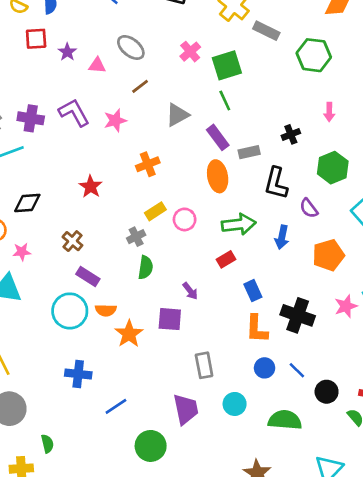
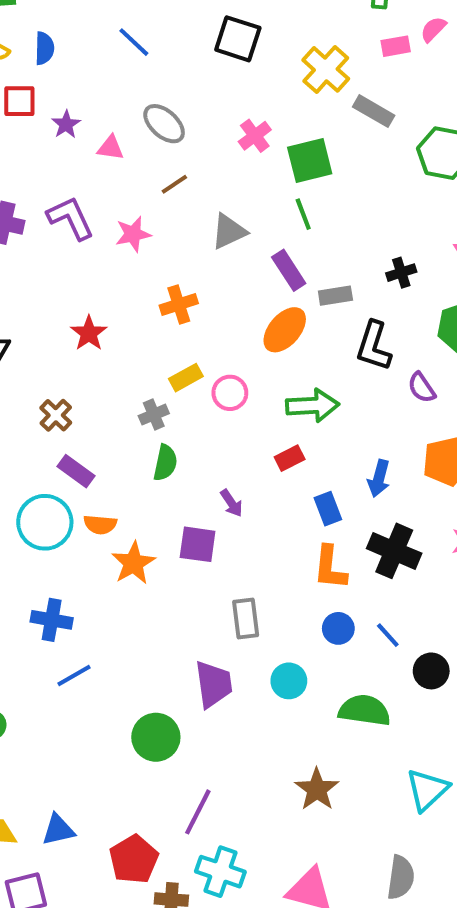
orange ellipse: (218, 176) -> (285, 330), turned 48
blue arrow: (282, 237) -> (379, 478), moved
blue line: (116, 406) -> (74, 676), moved

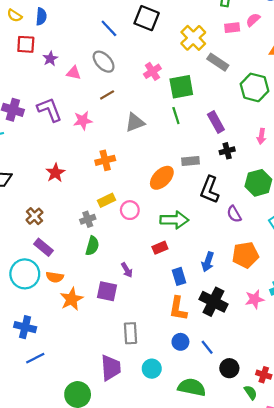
blue line: (134, 42) -> (109, 28), moved
purple rectangle: (289, 270) -> (216, 122), moved

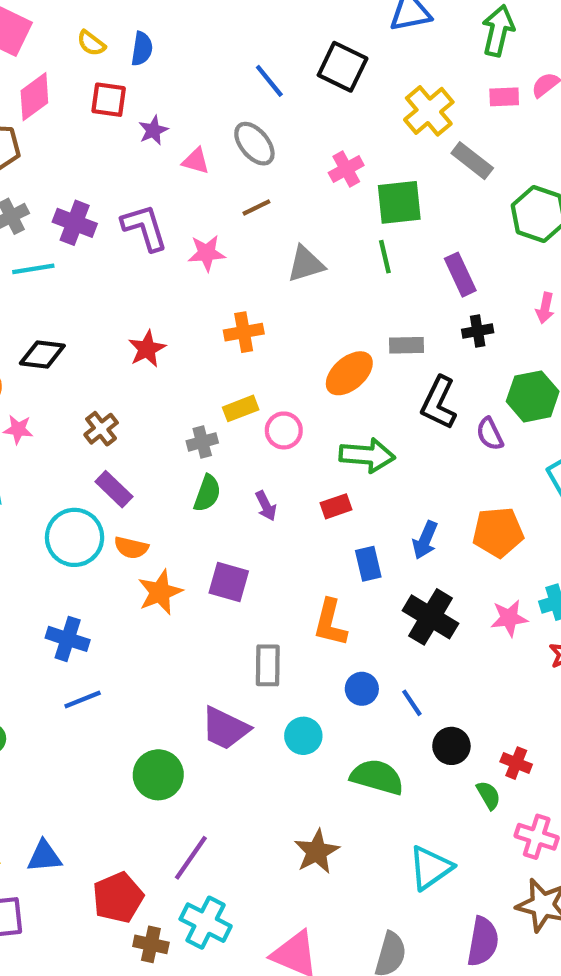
purple semicircle: (234, 214) -> (490, 434), moved
purple arrow: (127, 270) -> (266, 506), moved
orange L-shape: (178, 309) -> (330, 623), moved
purple trapezoid: (111, 368) -> (225, 728), turned 116

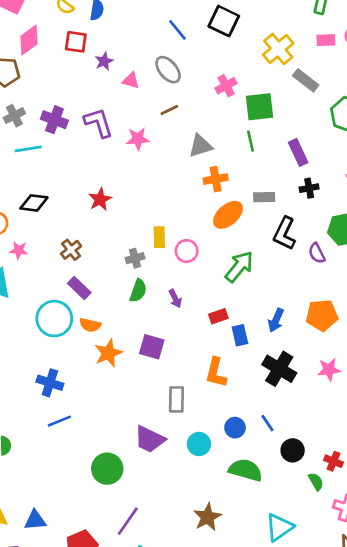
orange cross: (244, 332) -> (216, 179), moved
yellow rectangle: (241, 408) -> (159, 237), turned -70
green arrow: (367, 455) -> (239, 267), turned -56
red rectangle: (336, 506) -> (218, 316), moved
blue circle: (362, 689) -> (235, 428), moved

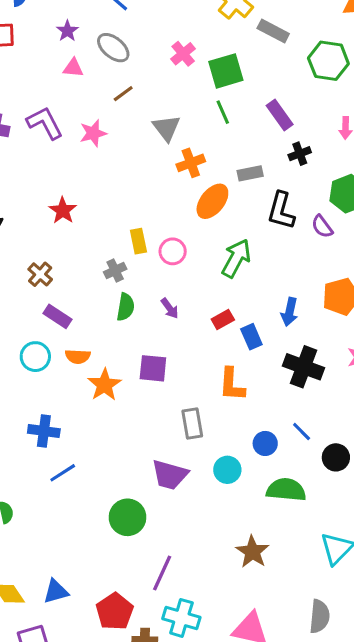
purple star: (104, 61) -> (67, 31), moved
gray triangle: (200, 146) -> (166, 128), turned -40
cyan circle: (54, 319) -> (35, 357), size x0.7

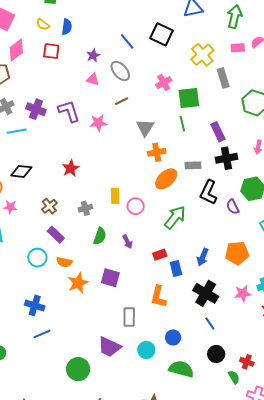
gray rectangle: (273, 31) -> (223, 78), turned 36
black cross: (300, 154) -> (226, 158), size x1.5
gray cross: (115, 270) -> (85, 208), moved
blue line: (302, 431) -> (210, 324), moved

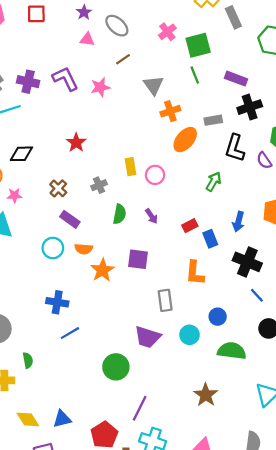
purple rectangle: (218, 132) -> (236, 79), turned -36
green arrow: (175, 217) -> (214, 182), moved, size x0.7

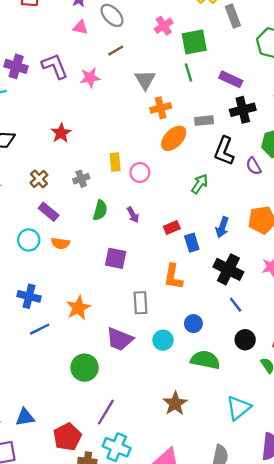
orange star: (102, 270) -> (78, 308), moved

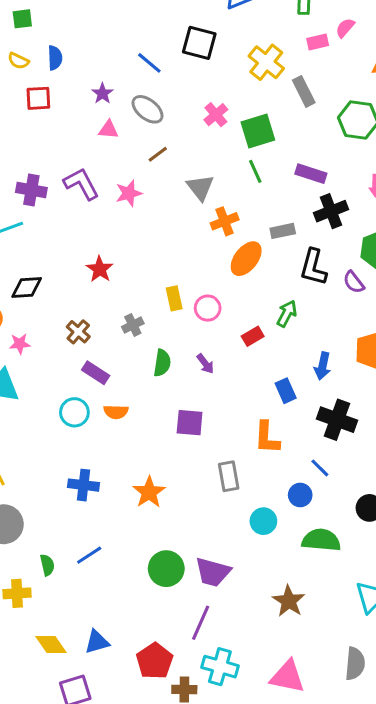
red rectangle: (172, 227) -> (253, 336), moved
blue line: (236, 305) -> (320, 468), moved
blue line: (40, 329) -> (89, 555), moved
purple trapezoid: (120, 339) -> (213, 572), moved

